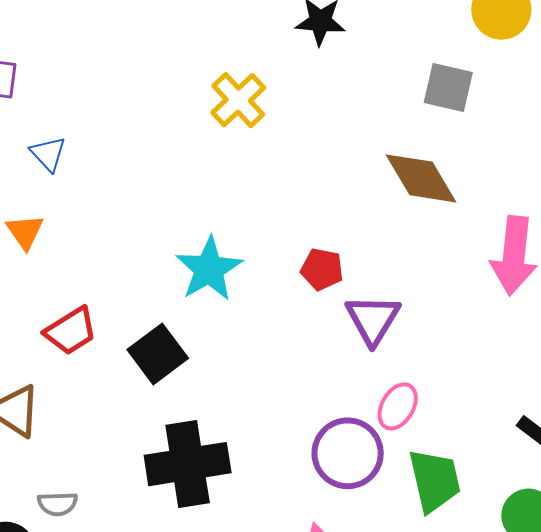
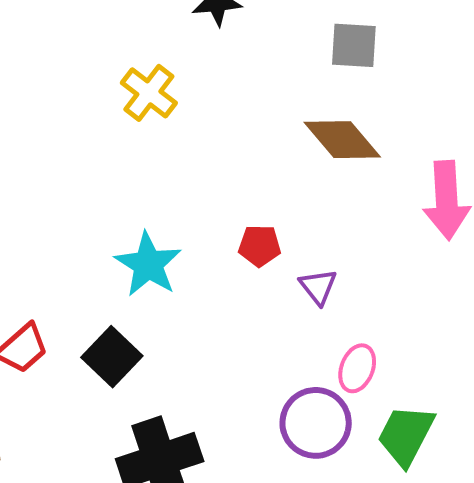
purple triangle: (373, 319) -> (318, 287), size x0.7
green trapezoid: (435, 480) -> (406, 435), turned -130

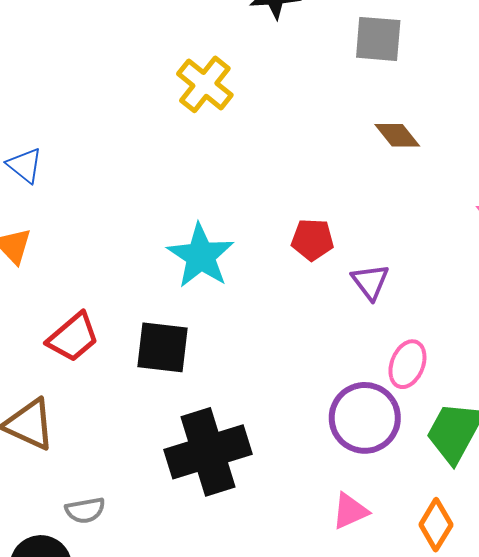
gray square: (354, 45) -> (378, 39), moved
brown diamond: (342, 140) -> (397, 135), size x0.6
black square: (112, 357) -> (162, 347), turned -38

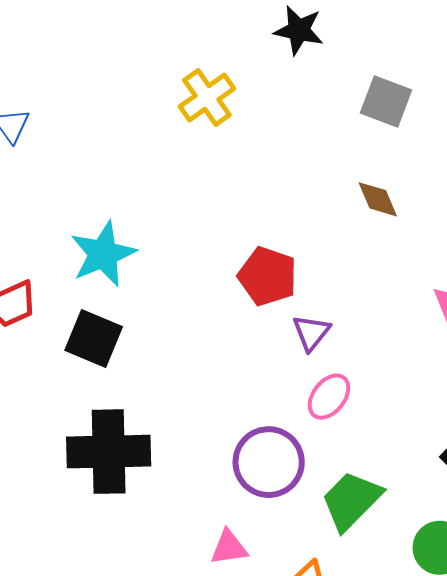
red pentagon: (312, 240) -> (268, 276), size x1.4
cyan star: (201, 256) -> (103, 254), moved
pink ellipse: (407, 364) -> (329, 397), moved

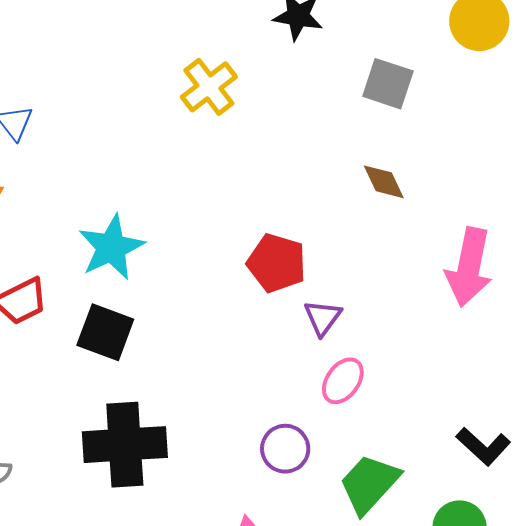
purple circle: (269, 462) -> (285, 449), size x0.7

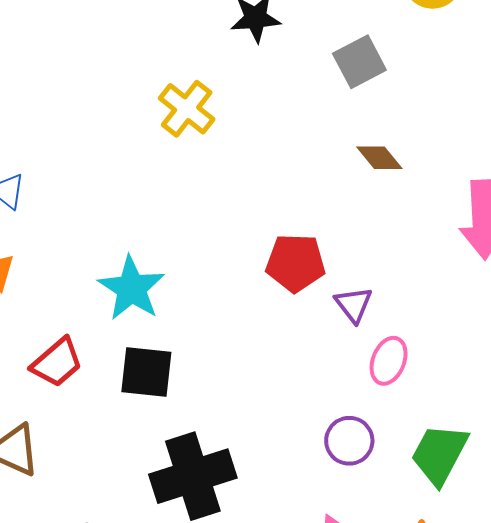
gray square: (388, 84) -> (359, 62), turned -32

